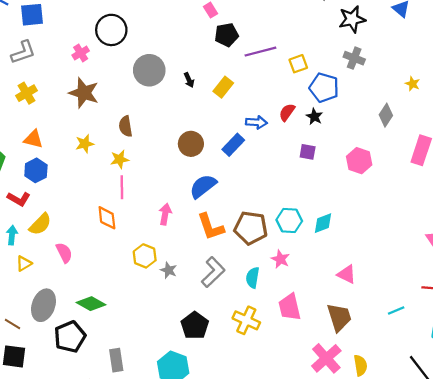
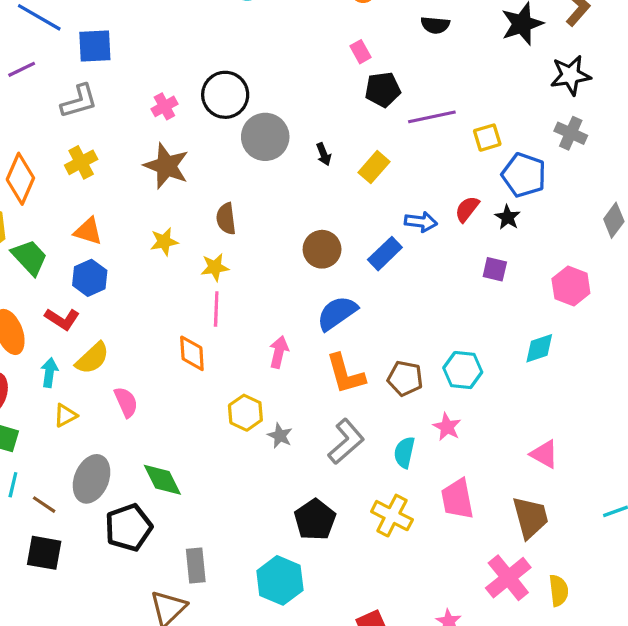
black circle: (111, 30) -> (225, 95), moved
cyan diamond: (323, 223) -> (539, 348), moved
brown pentagon: (251, 228) -> (405, 378), size x0.7
green diamond: (91, 304) -> (162, 480), turned 32

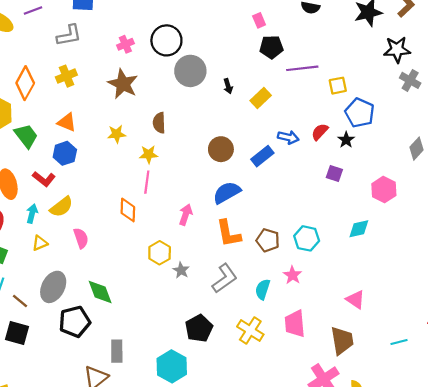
gray cross: (571, 133) -> (410, 80), moved

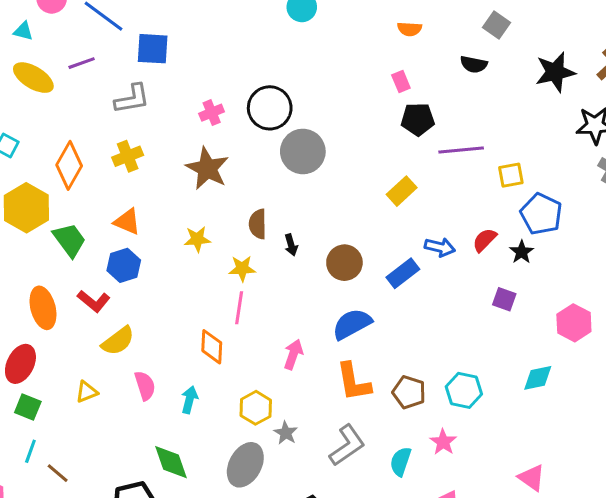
black arrow: (228, 86) -> (291, 245), moved
cyan arrow: (32, 214) -> (189, 400), moved
gray ellipse: (53, 287) -> (245, 465), moved

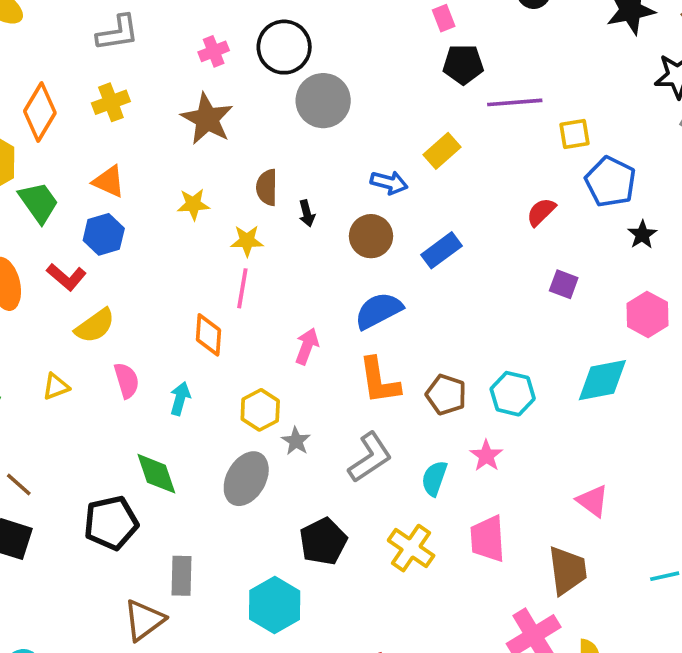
blue arrow: (440, 247) -> (389, 183), moved
black star: (522, 252) -> (642, 235), moved
cyan diamond: (538, 378) -> (602, 380), size x1.4

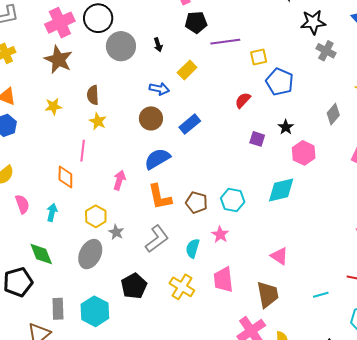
pink cross: (214, 51) -> (60, 23), size x1.8
black arrow: (307, 213) -> (158, 45), moved
black star: (642, 235) -> (286, 127), moved
yellow star: (247, 241) -> (98, 121), moved, turned 30
cyan hexagon: (275, 605) -> (95, 311), moved

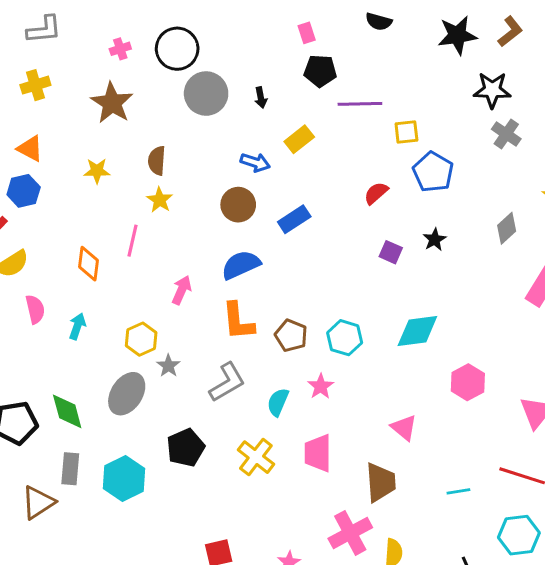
pink cross: (60, 23) -> (120, 49), size x0.5
pink hexagon: (304, 153) -> (468, 382), moved
orange diamond: (65, 177) -> (89, 264), moved
green diamond: (41, 254) -> (67, 411), moved

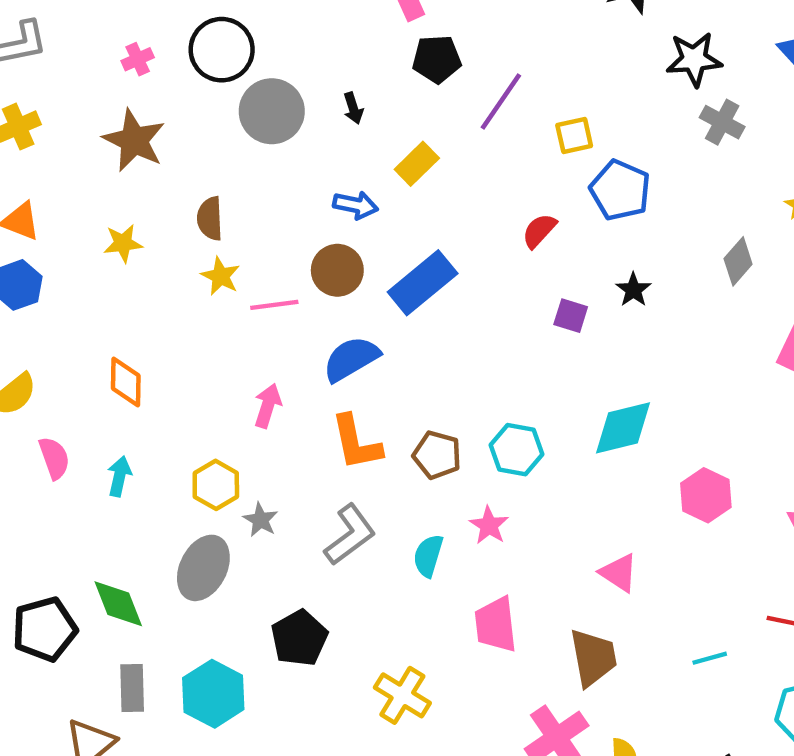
purple line: (360, 104) -> (501, 101), turned -48
blue rectangle: (294, 219) -> (423, 283), size x1.4
pink line: (132, 241) -> (274, 305), moved, turned 76
yellow cross: (256, 457) -> (402, 695), moved

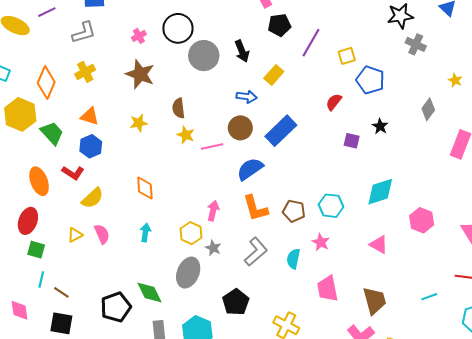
black arrow: (353, 108) -> (242, 51), size x1.5
pink arrow: (268, 406) -> (213, 211), moved
pink semicircle: (54, 458) -> (102, 234), moved
pink triangle: (619, 573) -> (379, 244), moved

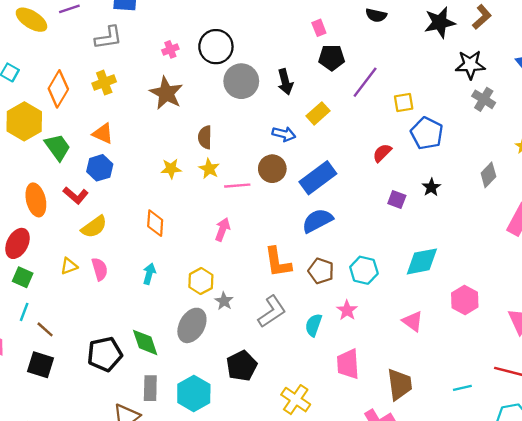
yellow star: (139, 123) -> (171, 169), moved
blue semicircle: (250, 169) -> (317, 221), moved
pink arrow: (213, 211) -> (222, 229), moved

